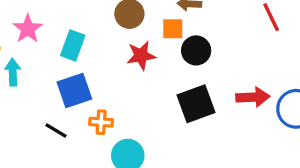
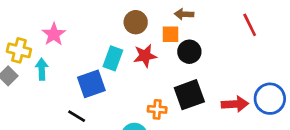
cyan rectangle: (73, 45) -> (113, 58), moved
red arrow: (253, 97) -> (235, 104), moved
orange cross: (101, 122) -> (157, 109), moved

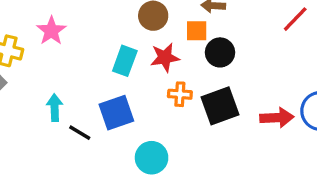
red line: (250, 25) -> (295, 19), turned 70
cyan arrow: (42, 69) -> (55, 108), moved
blue square: (91, 84) -> (116, 113), moved
orange cross: (157, 109) -> (180, 94), moved

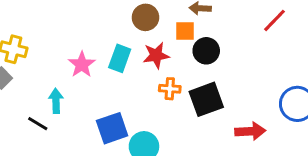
pink star: (51, 31) -> (82, 64), moved
blue square: (116, 113) -> (112, 128), moved
red arrow: (277, 118) -> (250, 131), moved
black line: (80, 133) -> (38, 124), moved

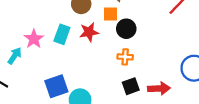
orange cross: (170, 89) -> (125, 57), moved
black square: (206, 99) -> (131, 86), moved, size x0.7
cyan arrow: (56, 101) -> (15, 56), moved, turned 36

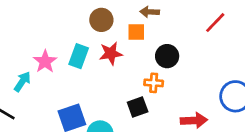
black circle: (126, 29) -> (167, 56), moved
black square: (131, 86) -> (138, 107), moved

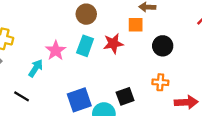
brown circle: (101, 20) -> (86, 14), moved
orange cross: (154, 83) -> (160, 82), moved
black square: (138, 107) -> (125, 96), moved

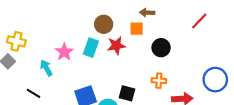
brown circle: (86, 14) -> (104, 24), moved
cyan arrow: (36, 68) -> (46, 68), turned -63
black square: (125, 96) -> (127, 93), turned 35

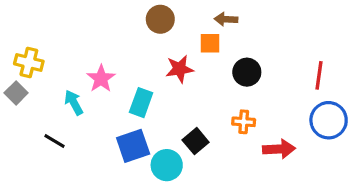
red line: (199, 21) -> (319, 75), moved, turned -36
brown circle: (104, 24) -> (160, 19), moved
cyan rectangle: (91, 48) -> (141, 103), moved
black square: (127, 93) -> (196, 141), turned 35

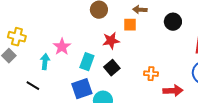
black circle: (247, 72) -> (173, 22), moved
cyan arrow: (74, 103) -> (45, 62), turned 35
black square: (196, 141) -> (112, 68), moved

